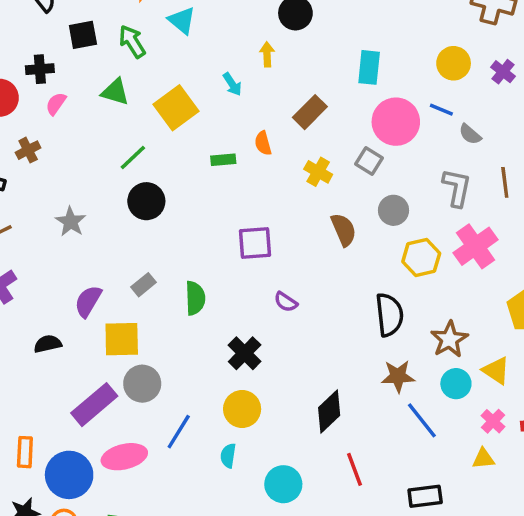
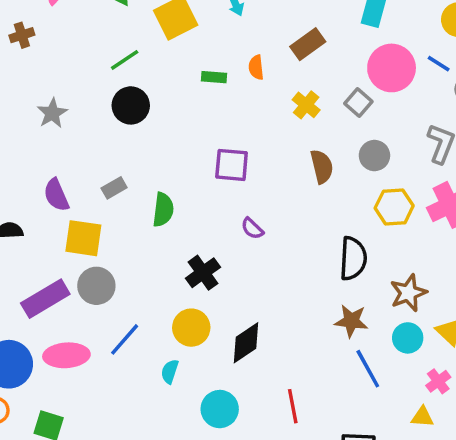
purple semicircle: (88, 301) -> (56, 195), turned -64
black diamond: (329, 412) -> (246, 343), moved

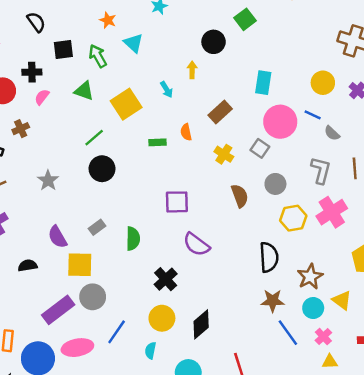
purple semicircle: (252, 229) -> (196, 245), size x1.6
pink cross: (438, 381) -> (323, 337), moved

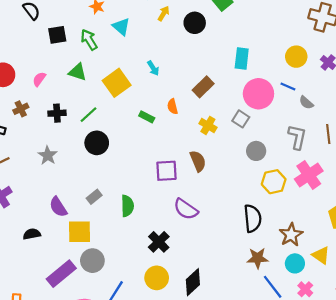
yellow arrow: (192, 70) -> (164, 14), moved, turned 32
black cross: (32, 72) -> (57, 113), moved
green rectangle: (158, 142) -> (147, 117), turned 32
brown semicircle: (240, 196) -> (198, 161), moved

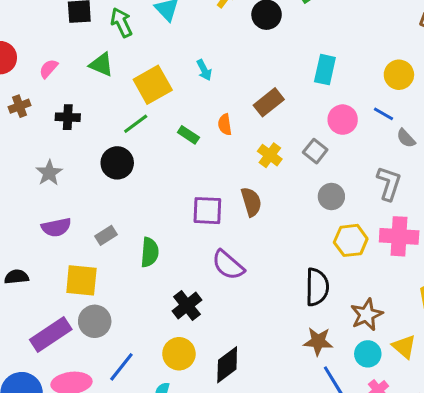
pink circle: (258, 94) -> (343, 120), size x0.7
green line: (88, 115) -> (136, 124), moved
pink cross: (309, 175) -> (399, 236), turned 32
purple semicircle: (58, 207) -> (56, 227), moved, turned -75

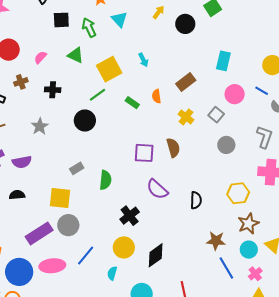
purple semicircle: (56, 227) -> (22, 162), moved
yellow hexagon: (351, 240) -> (238, 193), moved
black semicircle: (317, 287) -> (196, 200), moved, size x0.7

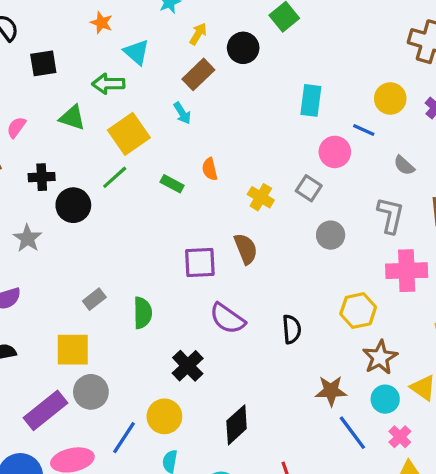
green arrow: (89, 28) -> (108, 84), moved, turned -60
brown rectangle: (186, 82) -> (198, 74), moved
blue line: (262, 91) -> (364, 130), moved
black circle: (85, 120) -> (73, 205), moved
yellow circle: (124, 247) -> (164, 416), moved

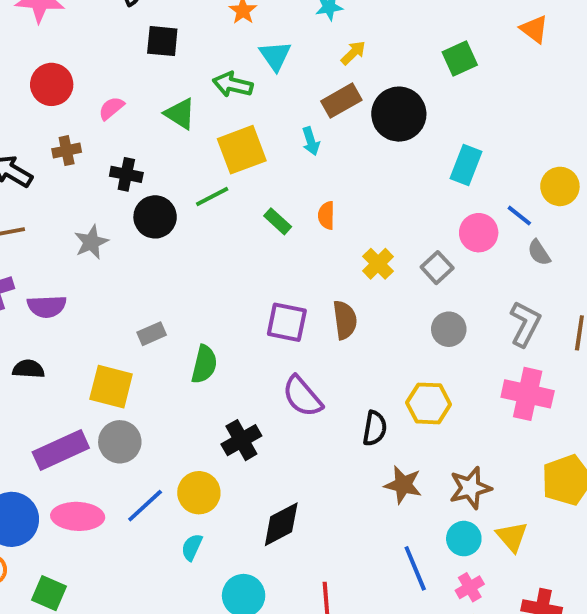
black circle: (243, 48) -> (399, 114), moved, size x1.4
gray semicircle: (404, 165) -> (539, 253), moved
yellow hexagon: (358, 311) -> (429, 403), moved
brown star: (331, 391) -> (403, 485), moved

